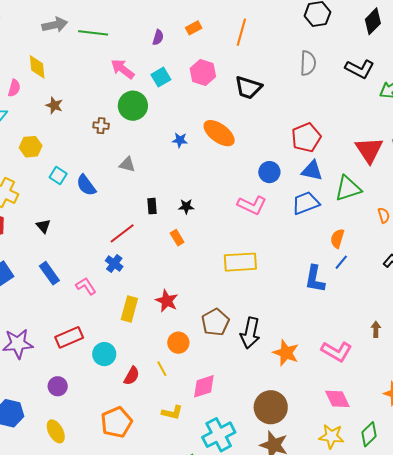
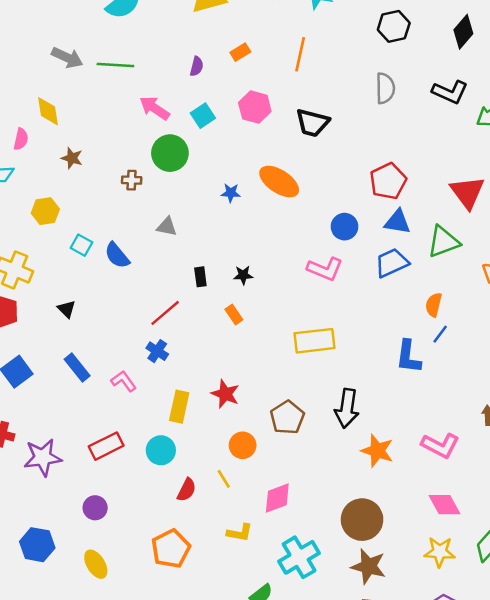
gray arrow: (55, 25) -> (67, 58), turned 40
black arrow: (250, 333) -> (347, 408), moved
cyan circle: (104, 354) -> (161, 450), moved

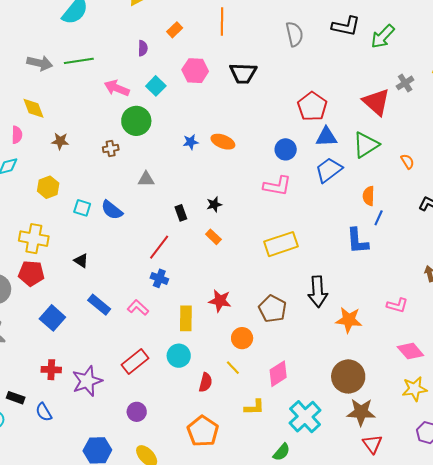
orange ellipse: (279, 182) -> (223, 142), moved, size x0.7
pink L-shape: (440, 445) -> (397, 305), size x0.7

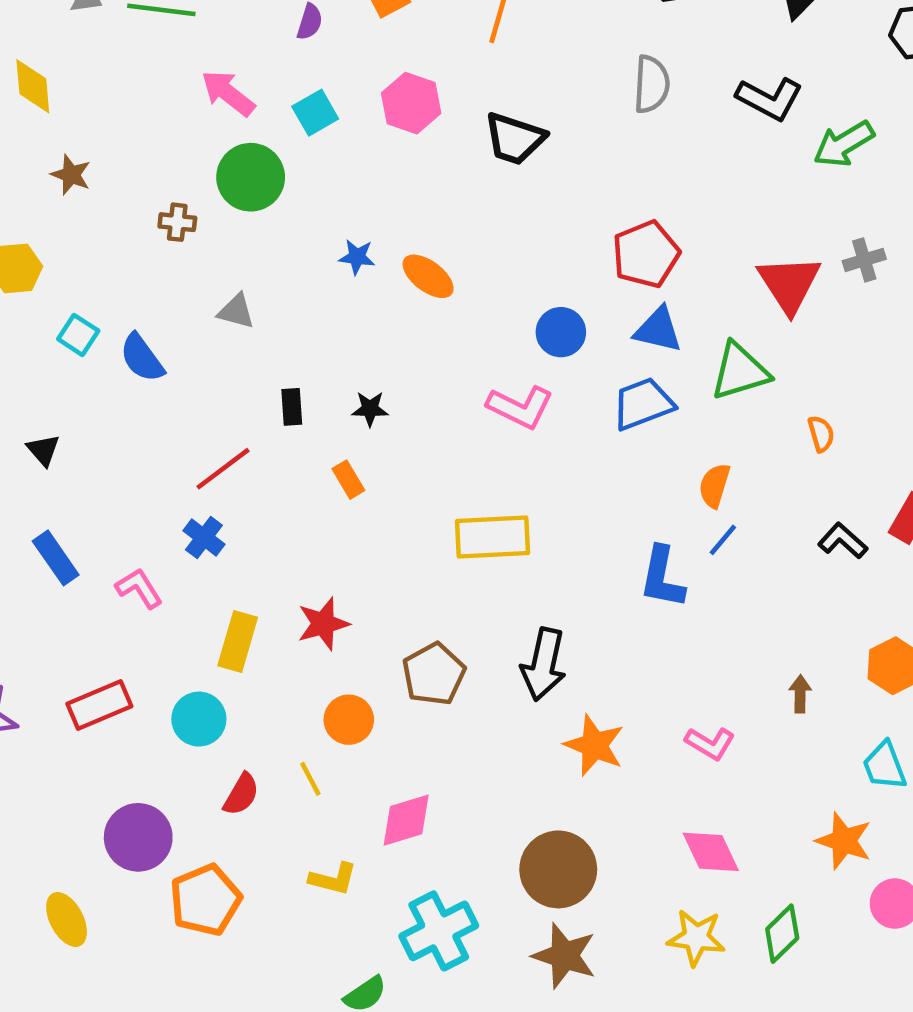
red star: (220, 301) -> (323, 624), turned 30
purple circle: (137, 412) -> (138, 837), moved, size x1.5

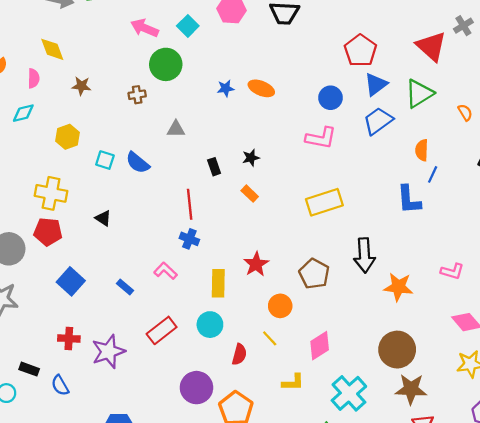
blue triangle: (658, 330) -> (376, 84), turned -35
red line: (223, 469) -> (190, 204), turned -44
blue rectangle: (56, 558) -> (125, 287), moved, size x0.7

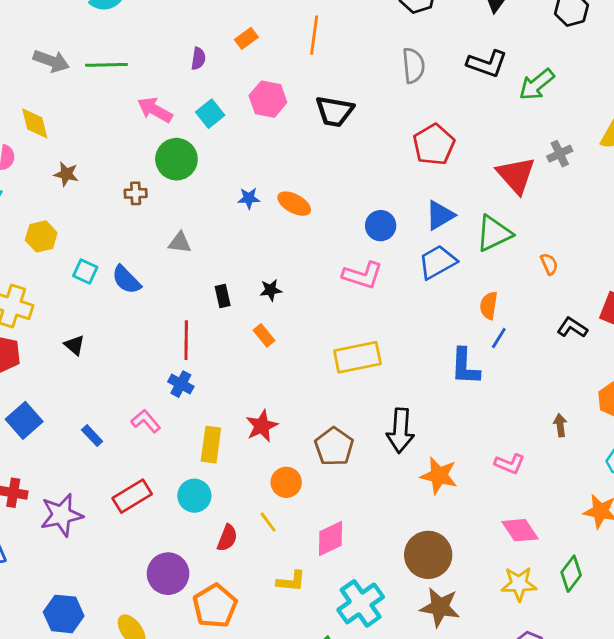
red pentagon: (360, 51) -> (434, 145), moved

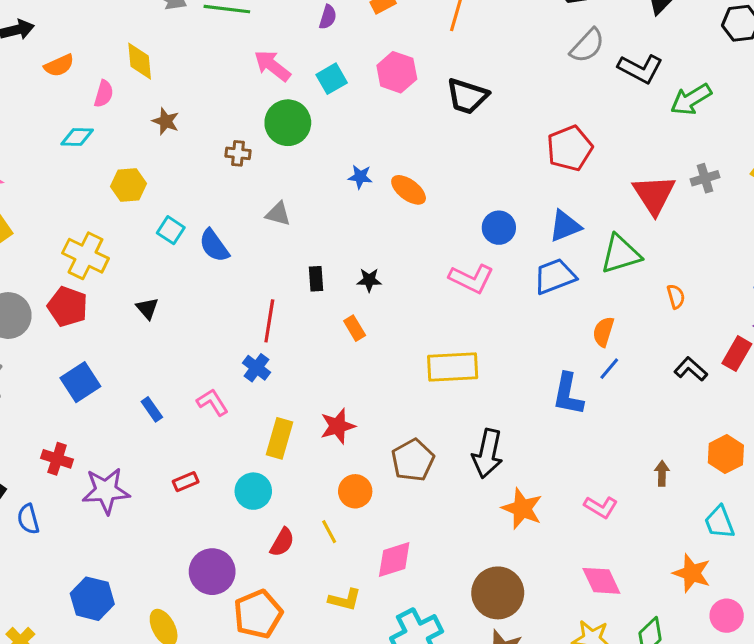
gray semicircle: (413, 66) -> (587, 46), moved, turned 40
red rectangle: (132, 496) -> (186, 482), size x0.6

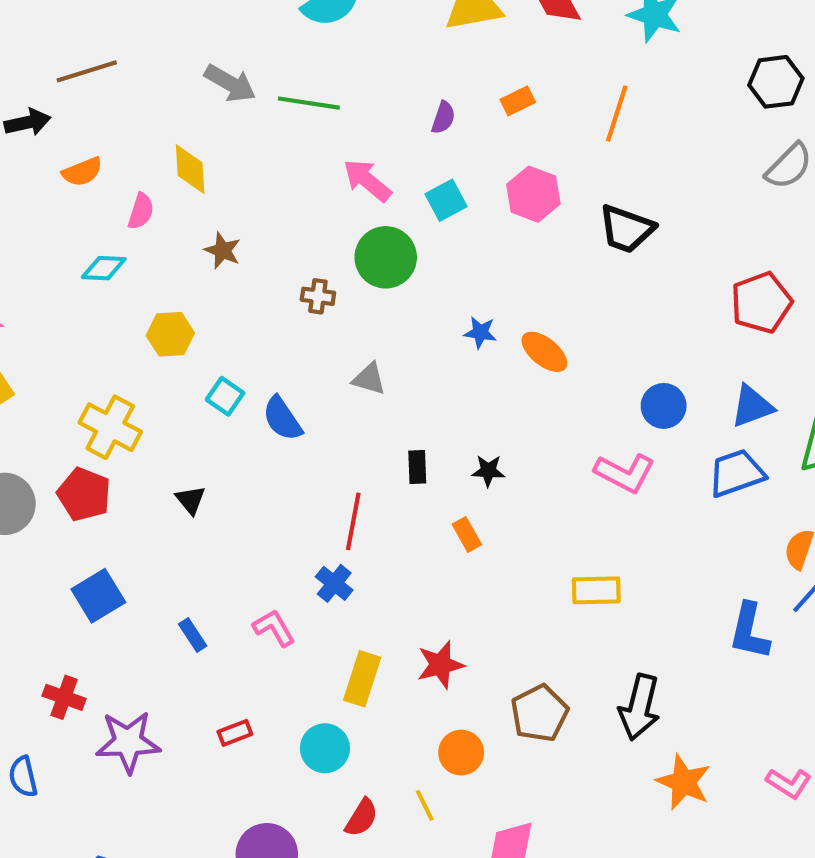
yellow rectangle: (453, 367) -> (596, 590), size x0.7

